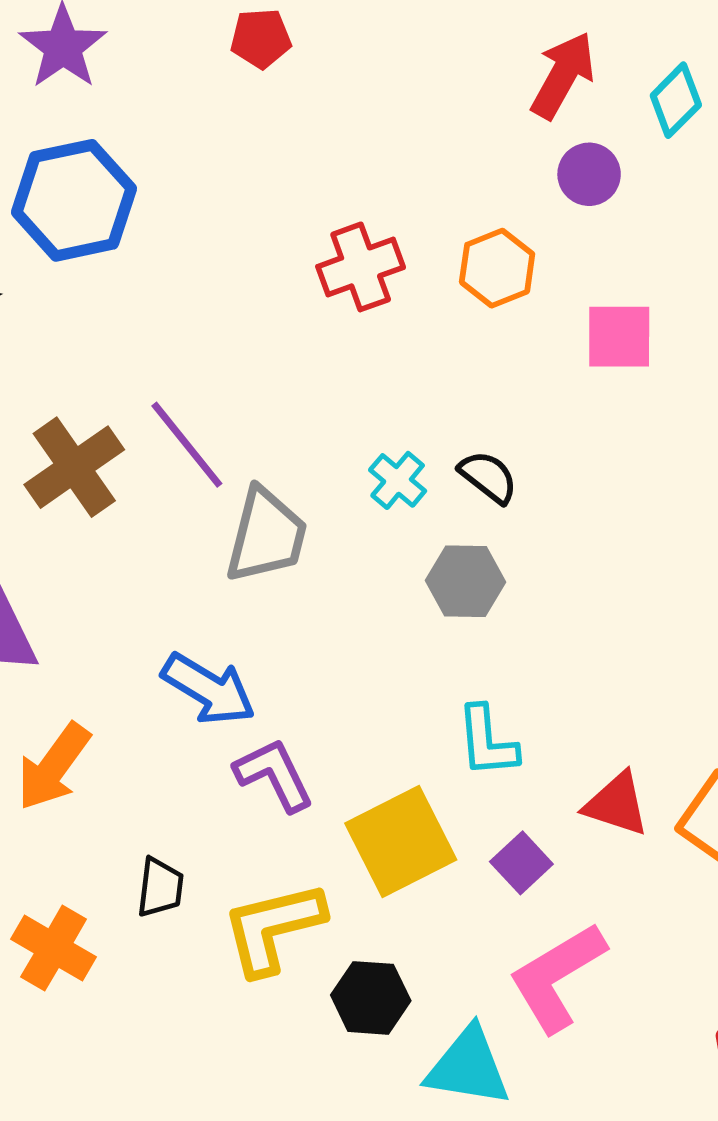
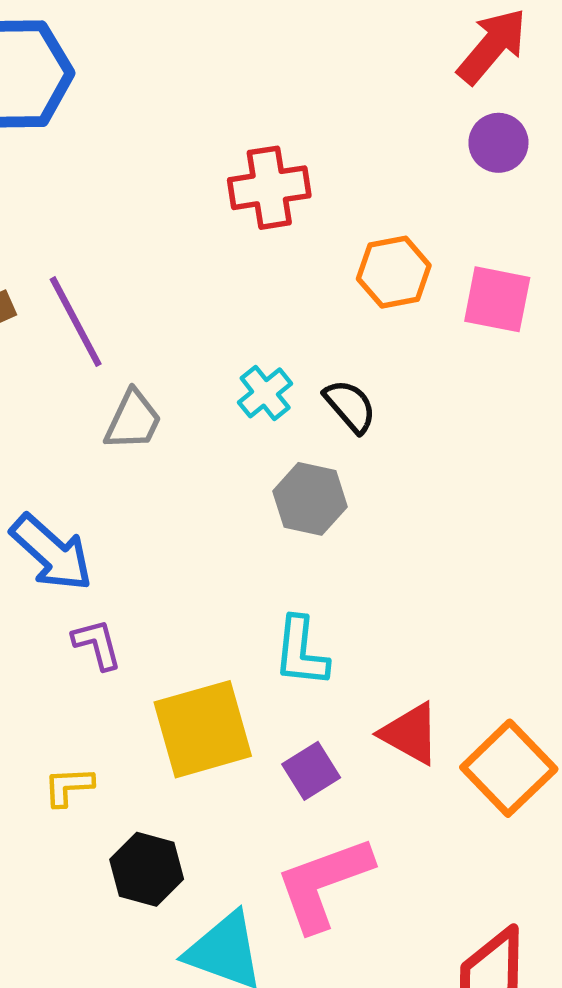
orange hexagon: (497, 268) -> (394, 272), moved
gray trapezoid: (266, 535) -> (133, 420), size x0.7
purple L-shape: (274, 775) -> (97, 644), size x0.7
yellow L-shape: (273, 928) -> (69, 786), size x0.5

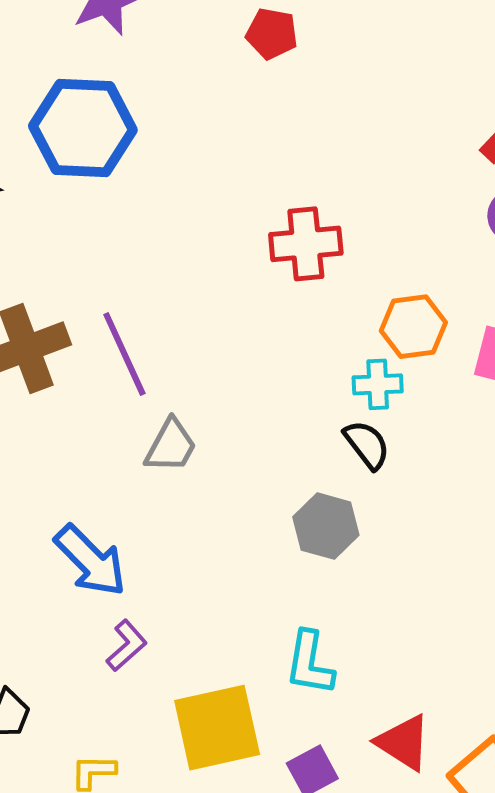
cyan cross: (265, 393) -> (378, 384), moved, turned 33
purple L-shape: (97, 644) -> (126, 646), turned 60

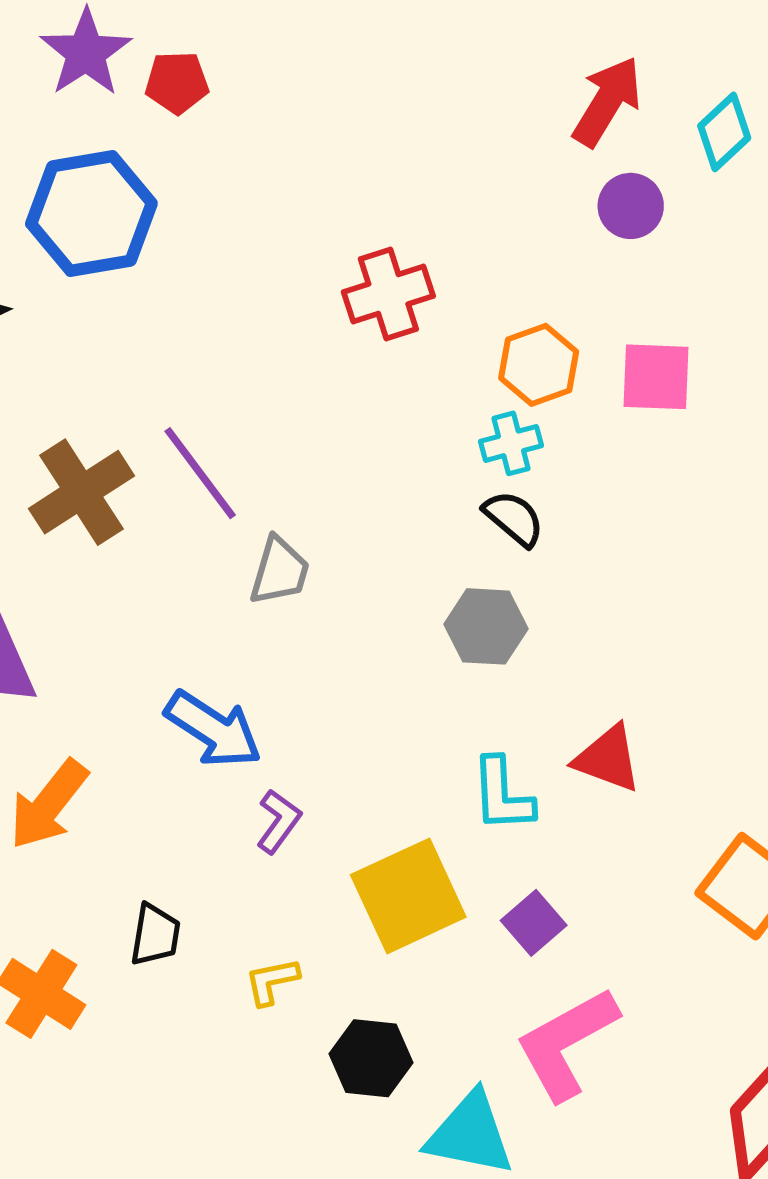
red pentagon: (272, 34) -> (177, 82), moved
red triangle: (403, 743) -> (608, 759), moved

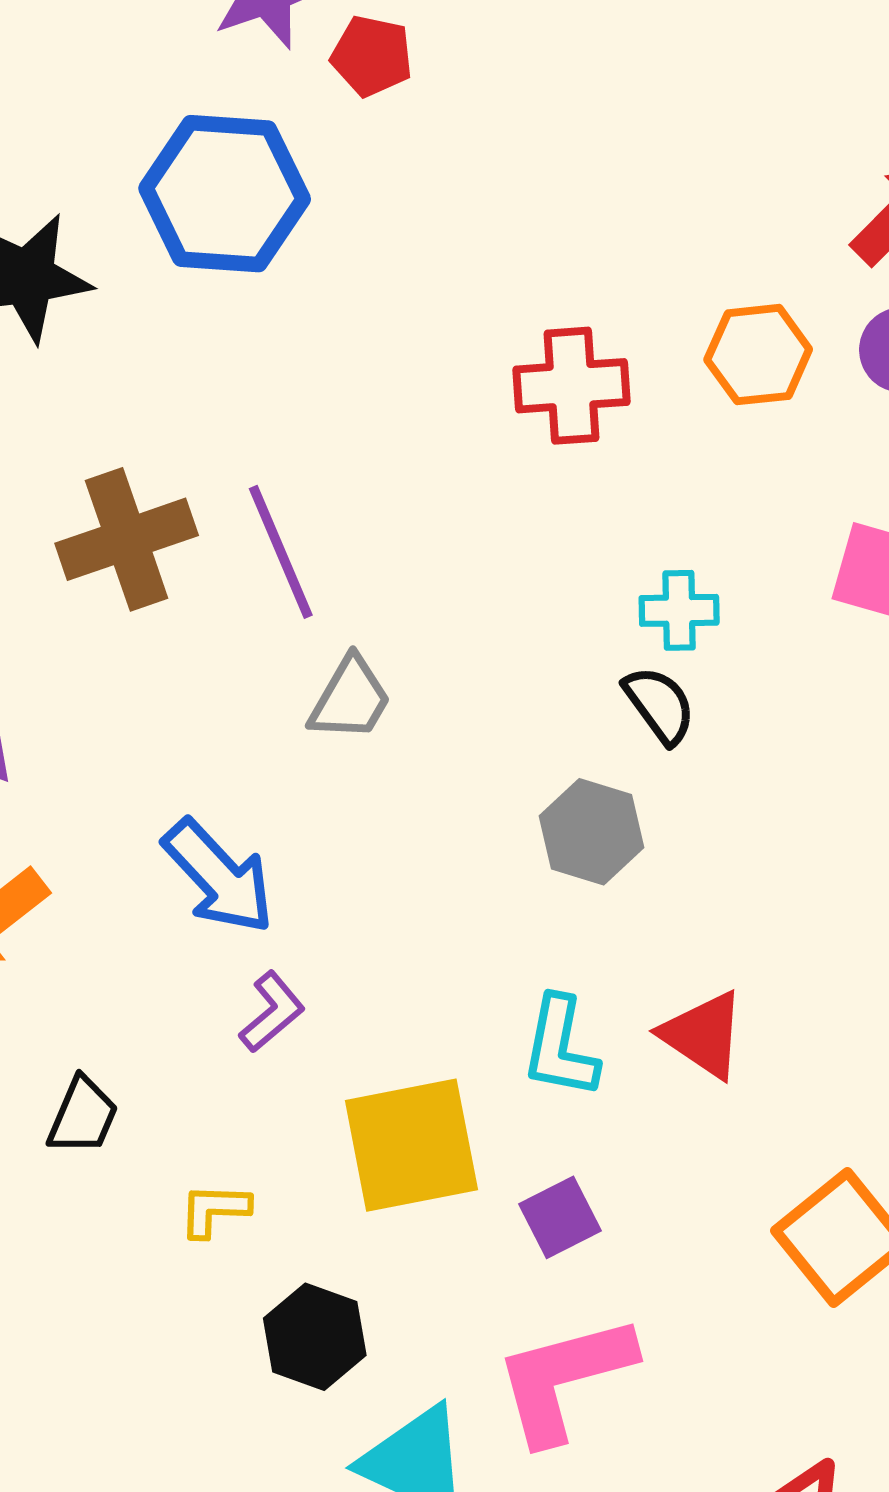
orange hexagon: (539, 365) -> (758, 355), moved

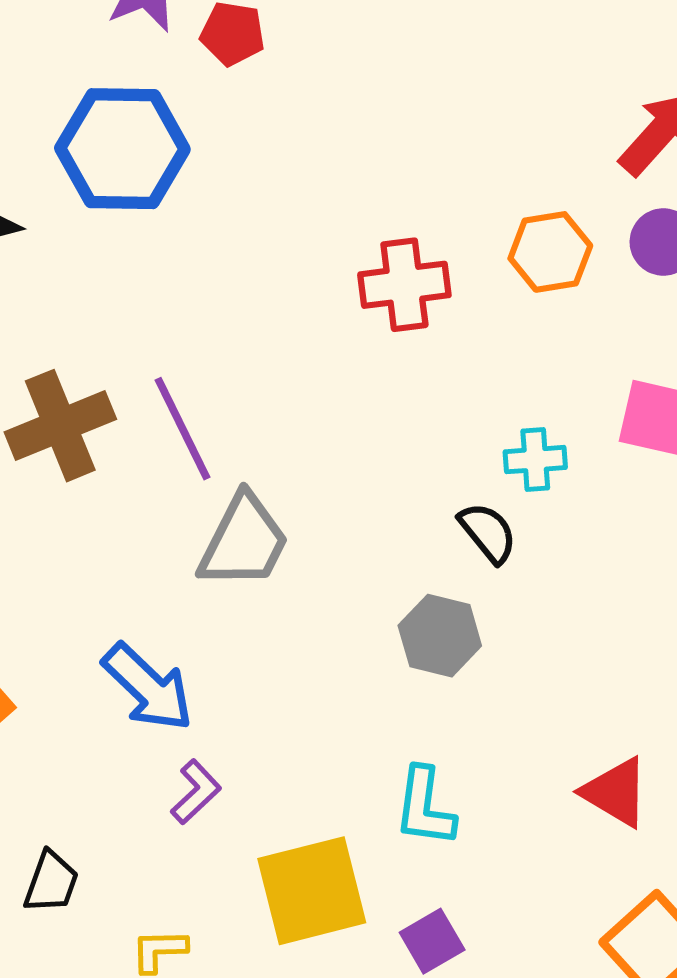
cyan cross: (679, 610) -> (535, 460), moved
gray trapezoid: (350, 699) -> (244, 541), size x1.4
red triangle: (703, 1035) -> (616, 792), moved

